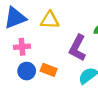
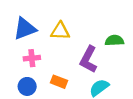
blue circle: (27, 71) -> (27, 86), moved

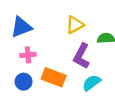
yellow triangle: (60, 31) -> (75, 25), moved, turned -30
orange rectangle: (59, 82) -> (54, 77), size x1.5

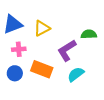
yellow triangle: (75, 25) -> (42, 28), moved
purple L-shape: (81, 56) -> (67, 50), turned 30

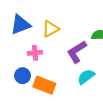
pink cross: (19, 49) -> (35, 53), moved
orange rectangle: (42, 69) -> (44, 85), moved

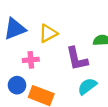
purple L-shape: (77, 52) -> (77, 59), turned -70

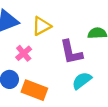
pink cross: (31, 60) -> (24, 53), turned -35

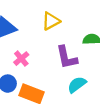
yellow triangle: (41, 26) -> (51, 21), moved

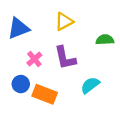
purple L-shape: (67, 57) -> (65, 58), moved

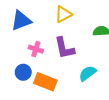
pink cross: (34, 59) -> (36, 49), turned -32

